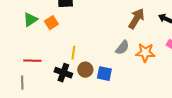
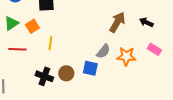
yellow line: (73, 53) -> (50, 43), moved
red line: (32, 61) -> (17, 49), moved
blue square: (104, 74) -> (90, 68), moved

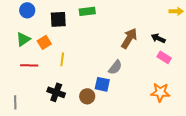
pink rectangle: (154, 49) -> (164, 57), moved
orange star: (126, 56) -> (160, 92), moved
brown circle: (66, 73) -> (87, 96), moved

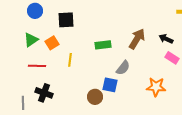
green rectangle: (87, 11) -> (103, 45), moved
black cross: (56, 92) -> (44, 93), moved
orange star: (160, 92) -> (156, 87), moved

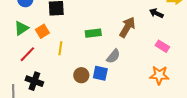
black arrow: (166, 39) -> (156, 13), moved
red line: (37, 66) -> (27, 54), turned -48
orange star: (156, 87) -> (159, 75), moved
brown circle: (95, 97) -> (81, 75), moved

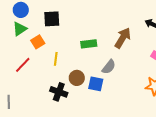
green triangle: (21, 28) -> (20, 29), moved
brown circle: (81, 75) -> (77, 78), moved
black cross: (34, 81) -> (59, 92), moved

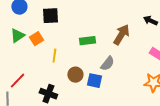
green triangle: (20, 29) -> (17, 36), moved
red line: (23, 65) -> (17, 81), moved
black cross: (59, 92) -> (48, 94), moved

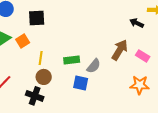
brown arrow: (121, 35) -> (120, 50), moved
green rectangle: (87, 41) -> (72, 60), moved
brown circle: (75, 75) -> (44, 77), moved

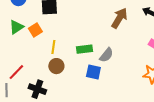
brown arrow: (120, 50) -> (119, 18), moved
black cross: (35, 96) -> (37, 89), moved

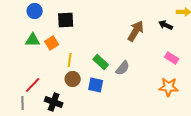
green triangle: (16, 27) -> (33, 40), turned 35
green rectangle: (84, 49) -> (101, 62), turned 49
blue square: (93, 72) -> (96, 85), moved

